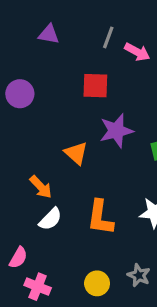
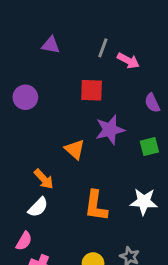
white semicircle: (50, 219) -> (38, 207), moved

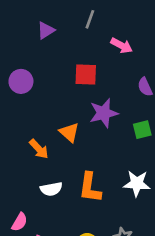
purple triangle: (51, 45) -> (46, 30), turned -42
gray line: (103, 48) -> (90, 19), moved
orange arrow: (44, 179) -> (39, 149), moved
white semicircle: (38, 207) -> (51, 189), moved, turned 35

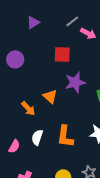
gray line: (90, 19) -> (72, 21), moved, turned 32
white semicircle: (51, 189) -> (37, 137), turned 119
pink semicircle: (20, 222) -> (14, 146), moved

